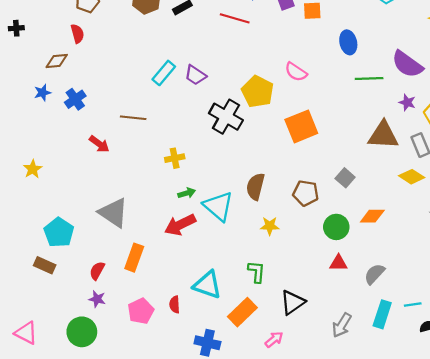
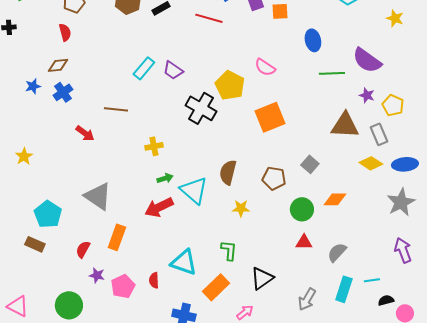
brown diamond: (57, 61) -> (58, 65), moved
purple star: (97, 299) -> (97, 275), moved

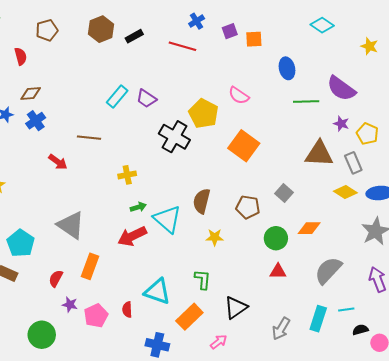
red semicircle: (65, 32) -> (21, 56), moved
orange square: (270, 117) -> (244, 146), turned -32
gray semicircle: (337, 252) -> (328, 270), moved, size x1.4

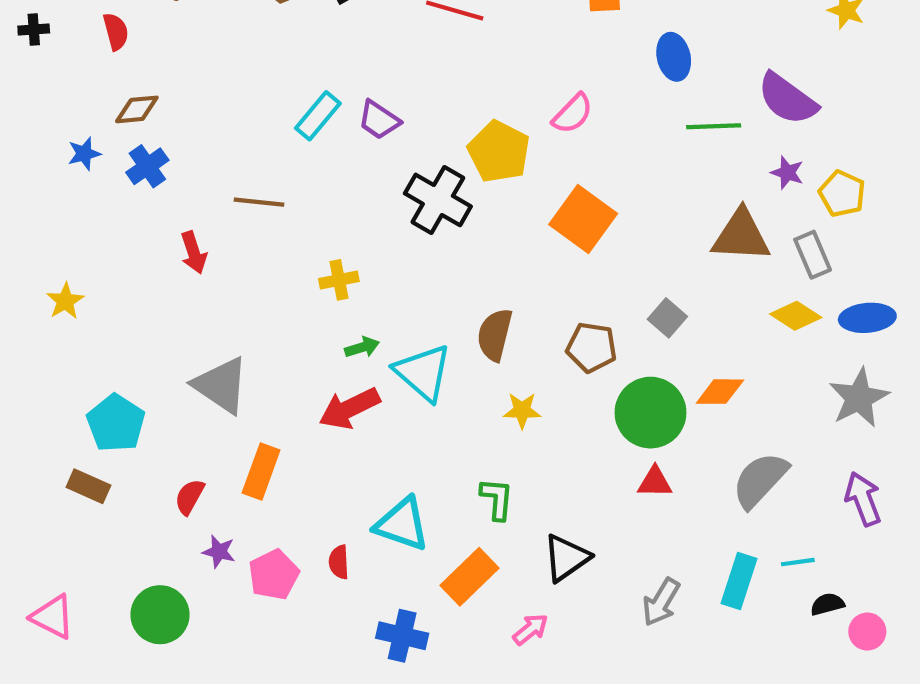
pink semicircle: (239, 95) -> (573, 114), turned -80
red arrow: (58, 162) -> (194, 253), turned 36
green circle: (276, 238) -> (650, 413), size x1.4

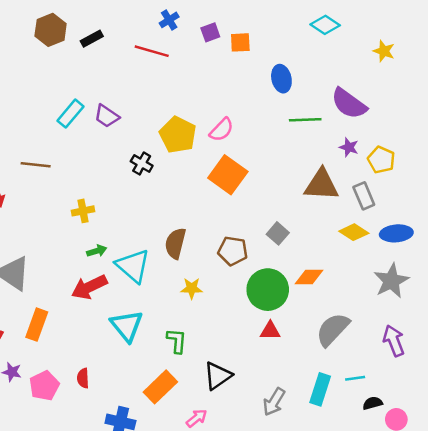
pink semicircle: (573, 114) -> (222, 130), moved
black cross: (438, 200) -> (142, 163), size x0.6
cyan triangle: (402, 524) -> (127, 326), moved, turned 32

